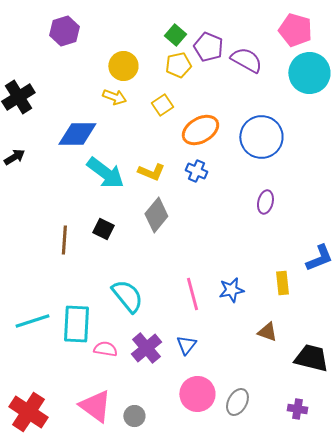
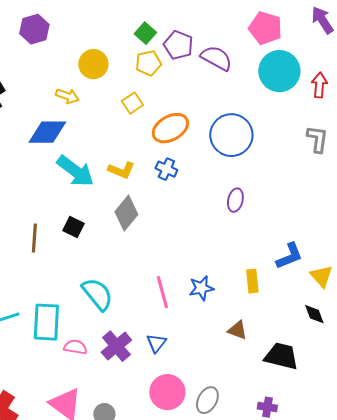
yellow arrow: (114, 97) -> (67, 96), moved

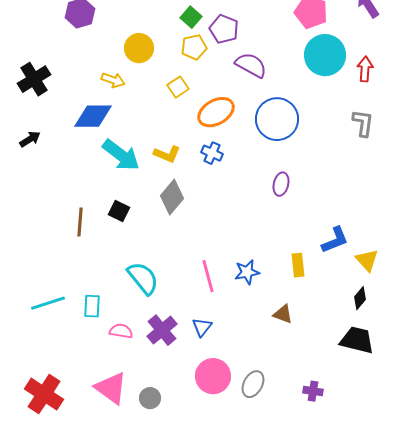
purple semicircle: (216, 58) -> (251, 65), moved
black diamond: (314, 314) -> (360, 298), turned 60
cyan rectangle: (46, 322) -> (92, 306), size x0.6
black trapezoid: (281, 356) -> (357, 340), moved

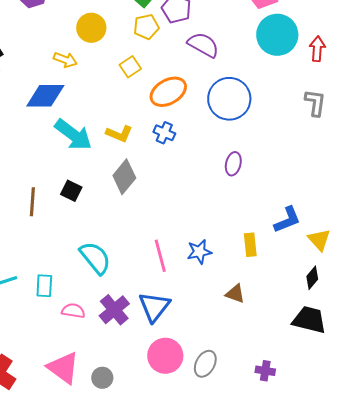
blue triangle: (202, 327) -> (154, 307), size x1.6

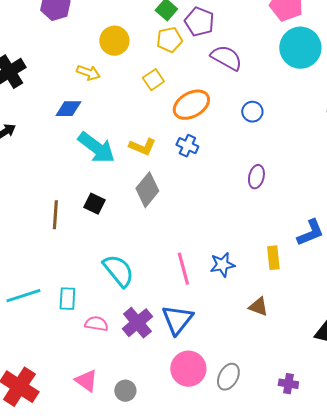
blue diamond: (45, 96) -> (68, 109), size x0.7
blue circle: (229, 99) -> (252, 112), size x0.5
pink triangle: (63, 368) -> (86, 381), size x0.7

